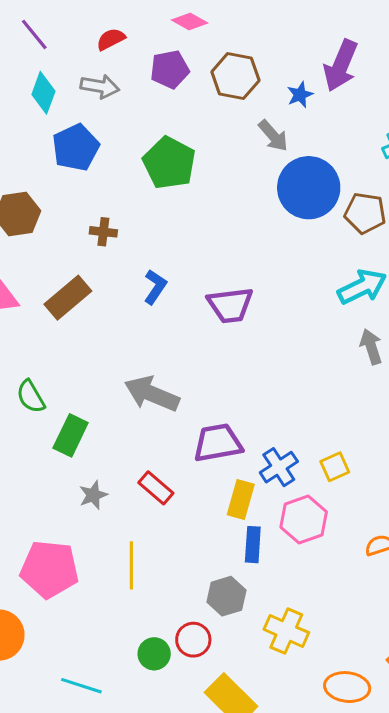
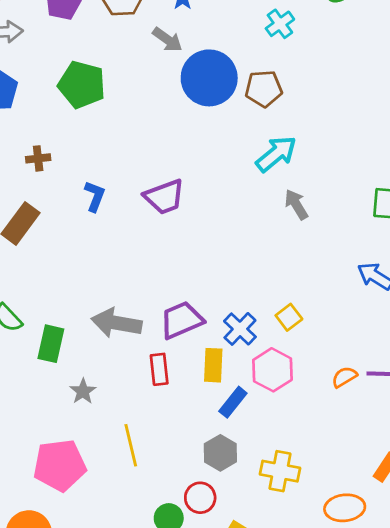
gray arrow: (152, 394) -> (116, 323), moved
red rectangle: (156, 488) -> (159, 369), moved, turned 56
blue rectangle: (253, 545) -> (233, 402), turned 48

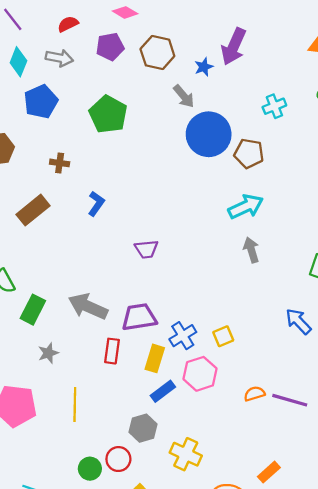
purple trapezoid: (164, 197) -> (146, 249), moved, size x0.7

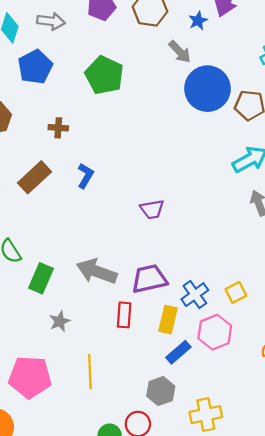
blue L-shape: (96, 204) -> (85, 176), moved
yellow cross: (186, 454) -> (206, 415), turned -32

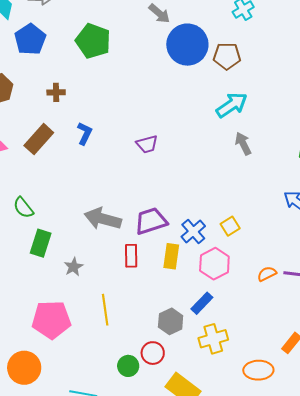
purple trapezoid: (152, 209) -> (147, 144), moved
green rectangle: (41, 278) -> (41, 243), moved
blue rectangle: (178, 352) -> (202, 303), moved

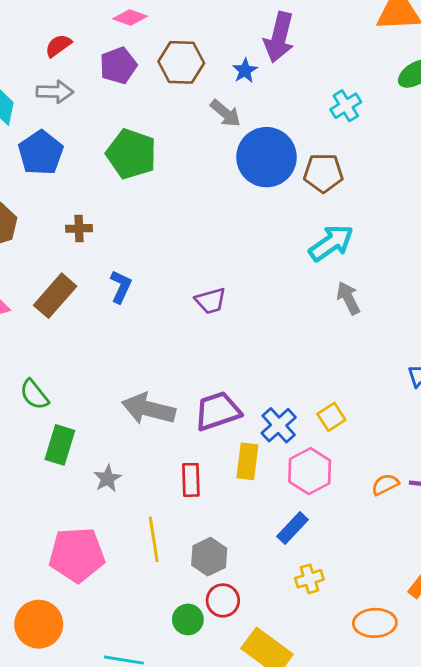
red rectangle: (131, 256) -> (191, 480), moved
gray hexagon: (171, 321) -> (209, 557), moved
yellow cross: (213, 339) -> (309, 579), size x0.7

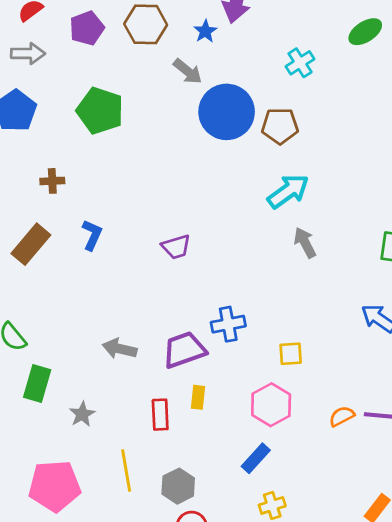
gray arrow: (148, 409) -> (120, 349), size x0.7
yellow square: (331, 417) -> (291, 354), turned 30
blue cross: (279, 425) -> (228, 324), moved, turned 32
yellow rectangle: (247, 461) -> (198, 397), moved, size x0.7

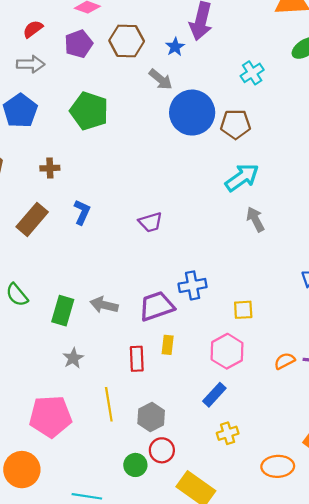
green rectangle: (37, 384) -> (63, 311), moved

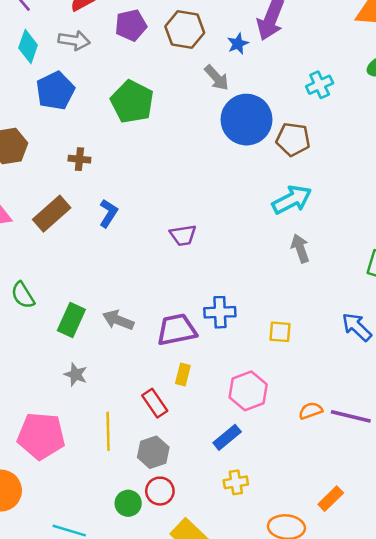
yellow square: (243, 310) -> (280, 332), moved
gray star: (73, 358) -> (76, 375), turned -30
red rectangle: (137, 359) -> (155, 403), moved, turned -40

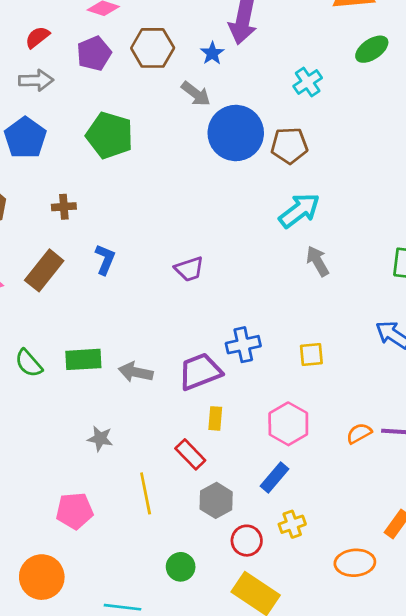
green rectangle: (71, 320) -> (83, 359), moved, turned 72
pink pentagon: (41, 436) -> (75, 511), size x0.7
gray hexagon: (153, 452) -> (216, 500), moved
red circle: (160, 491) -> (247, 541), moved

